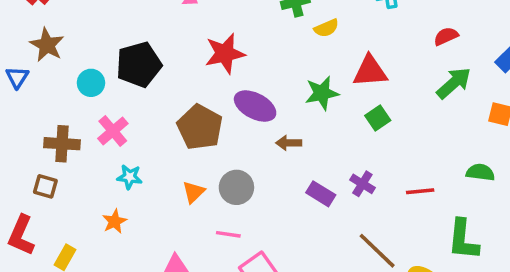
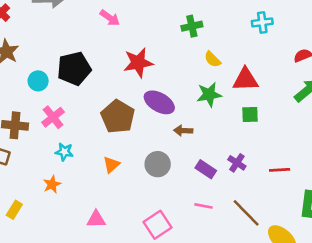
yellow semicircle: (326, 28) -> (213, 59), moved, turned 66
green square: (378, 118) -> (250, 114), turned 30
gray circle: (236, 187) -> (158, 164), moved
pink line: (228, 234) -> (204, 206), moved

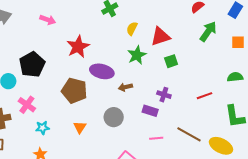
yellow semicircle: (213, 59) -> (132, 29), turned 88
purple cross: (237, 163) -> (164, 95), moved

